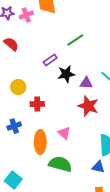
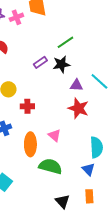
black star: (66, 74) -> (61, 64), moved
blue triangle: (98, 167) -> (88, 169), turned 32

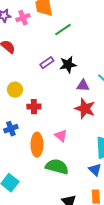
green line: (65, 42) -> (63, 30), moved

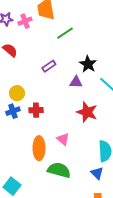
black star: (68, 65) -> (88, 64), moved, turned -30
purple triangle: (83, 86) -> (76, 82), moved
blue cross: (11, 129) -> (13, 111), moved

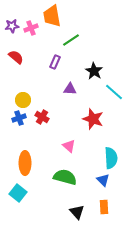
purple rectangle: (49, 66) -> (55, 62), moved, turned -32
purple triangle: (76, 82) -> (70, 89), moved
red cross: (36, 110) -> (42, 117), turned 32
orange ellipse: (39, 148) -> (25, 163), moved

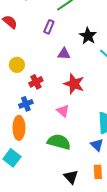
red cross: (42, 117) -> (36, 82), turned 32
blue cross: (19, 118) -> (26, 104), moved
red star: (93, 119) -> (74, 84), moved

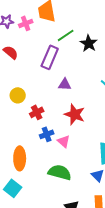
purple rectangle: (49, 27) -> (50, 57), size x1.6
black star: (88, 36) -> (89, 43), moved
blue cross: (26, 104) -> (47, 134), moved

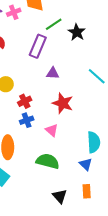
blue cross: (47, 134) -> (27, 120), moved

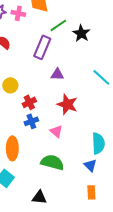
pink cross: (14, 12) -> (18, 13), turned 32
black triangle: (60, 196) -> (39, 197), moved, turned -42

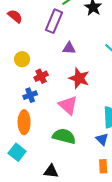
blue cross: (31, 121) -> (30, 95), moved
pink triangle: (56, 131) -> (68, 105), size x1.5

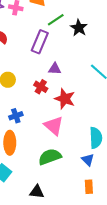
red cross: (41, 76) -> (41, 87), moved, turned -32
green semicircle: (64, 136) -> (50, 157), turned -35

